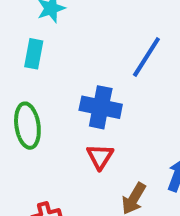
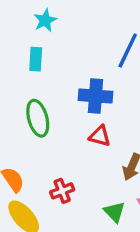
red triangle: (100, 156) -> (100, 136), turned -40

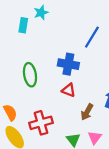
cyan rectangle: (36, 59) -> (23, 25), moved
red cross: (62, 191) -> (41, 123), size x1.5

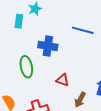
blue line: (92, 37) -> (83, 30), turned 75
blue cross: (68, 64) -> (48, 46), moved

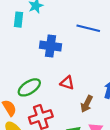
green ellipse: (26, 67) -> (29, 87), moved, turned 70

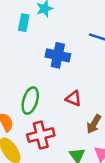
green ellipse: (29, 87) -> (30, 101), turned -45

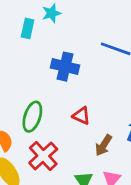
red cross: (41, 135) -> (43, 156), turned -30

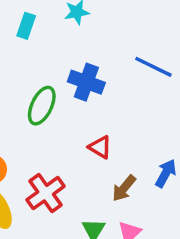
cyan rectangle: (28, 28) -> (26, 26), moved
green ellipse: (32, 117) -> (42, 106), moved

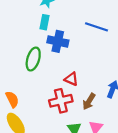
cyan rectangle: (26, 26) -> (45, 22), moved
red cross: (46, 193) -> (61, 101), moved, turned 30

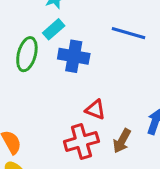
cyan rectangle: (45, 22) -> (54, 29), turned 40
green ellipse: (33, 59) -> (27, 54), moved

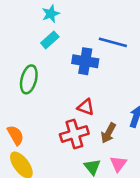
green ellipse: (27, 54) -> (29, 79), moved
blue cross: (74, 56) -> (85, 61), moved

